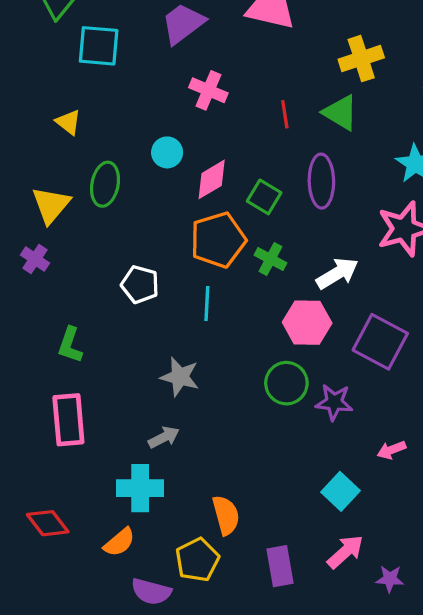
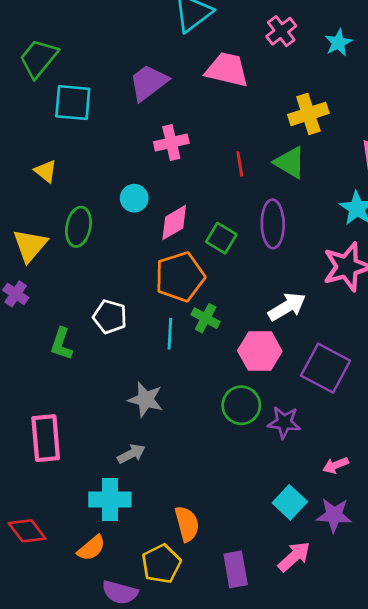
pink cross: (208, 90) -> (171, 143), turned -36
green cross: (271, 259) -> (206, 318), moved
green L-shape: (70, 345) -> (61, 344), moved
purple star: (390, 579) -> (334, 515), moved, size x1.4

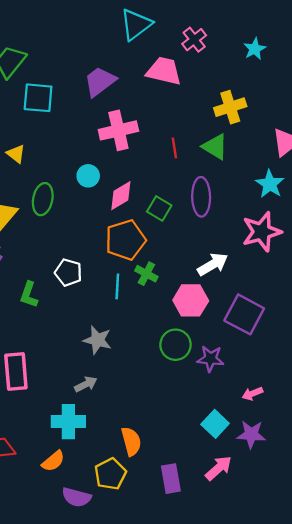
pink cross: (281, 31) -> (194, 40), moved
pink cross: (171, 143) -> (118, 130), size x1.4

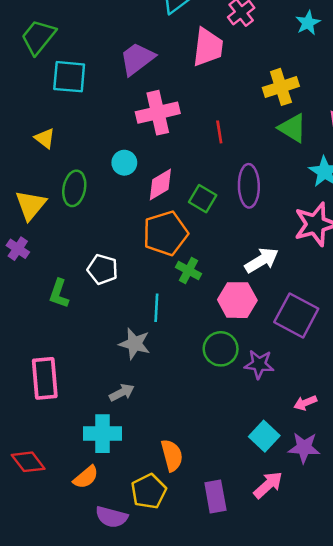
pink trapezoid: (164, 71) -> (208, 47), turned 84
green triangle: (215, 147) -> (292, 128), moved
cyan line: (117, 286) -> (156, 308), moved

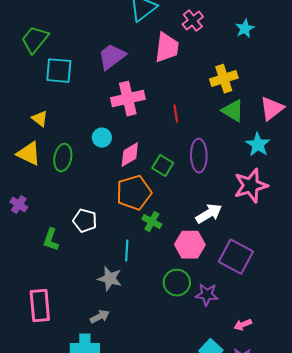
yellow triangle: (31, 205) -> (29, 154), moved, turned -44

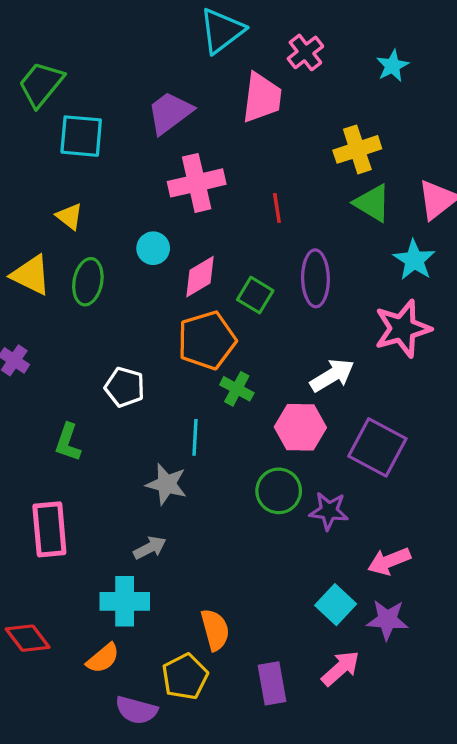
yellow triangle: (40, 119) -> (69, 216), moved
green L-shape: (51, 240) -> (68, 442), moved
pink arrow: (243, 325) -> (389, 561), size x1.4

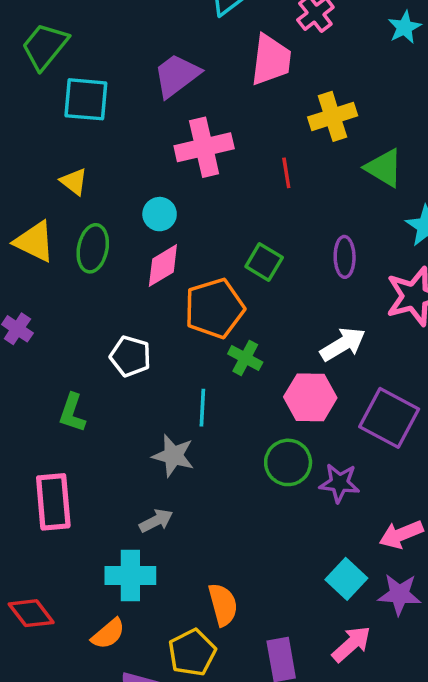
yellow cross: (357, 149) -> (333, 116), moved
pink diamond: (200, 277) -> (163, 265), moved
purple ellipse: (315, 278) -> (345, 257), moved, size x0.7

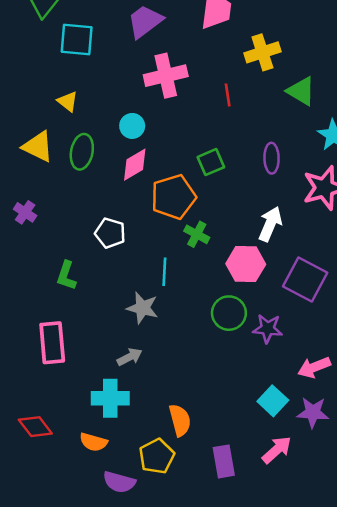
green square: (264, 262) -> (211, 162), turned 36
white arrow: (343, 344) -> (270, 224), turned -36
orange semicircle: (108, 634) -> (93, 442), turned 56

